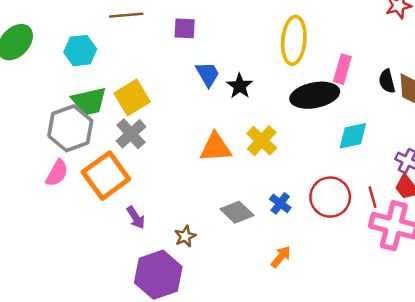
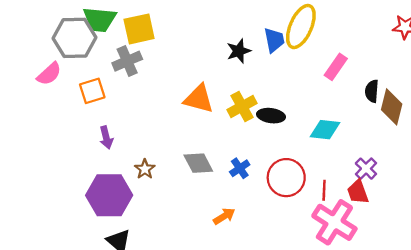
blue trapezoid: (208, 74) -> (274, 40), moved
black ellipse: (315, 95) -> (271, 116), moved, size x0.6
orange square: (106, 176) -> (92, 91), size x0.6
brown star: (185, 236) -> (145, 169), turned -30

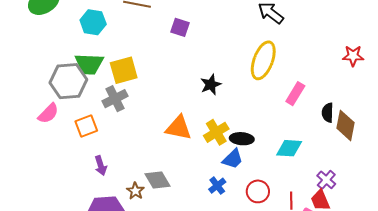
blue trapezoid: (274, 40) -> (233, 159), moved, turned 60
gray diamond: (198, 163) -> (158, 180), moved
red circle: (286, 178) -> (258, 191), size x0.7

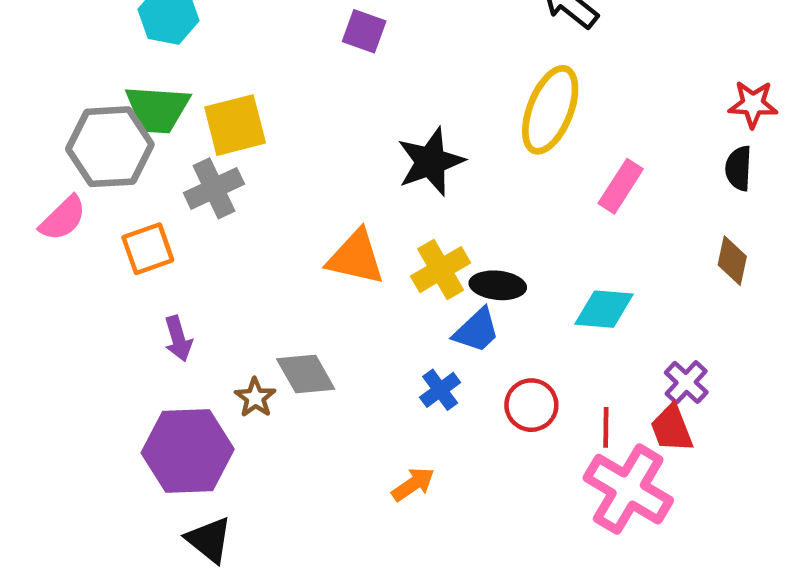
black star: (211, 85) -> (431, 162), size x1.4
black semicircle: (328, 113) -> (739, 168), moved
brown diamond: (345, 125) -> (732, 261), size x0.7

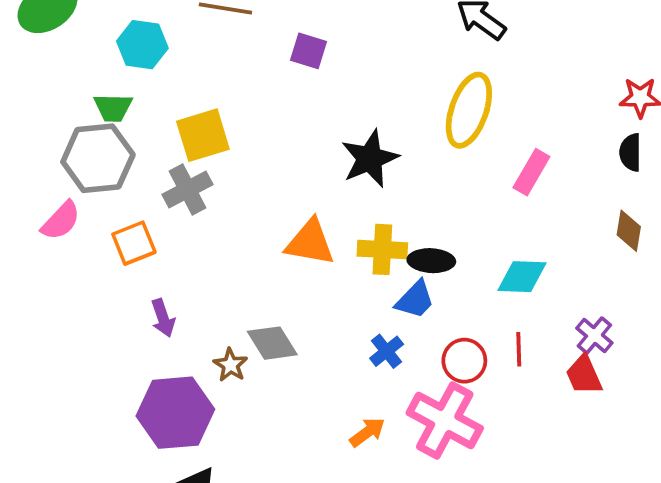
green trapezoid: (157, 109) -> (113, 108), moved, size x0.7
yellow cross: (441, 270) -> (382, 249), turned 36
red line: (606, 427) -> (519, 349), moved
pink cross: (628, 489) -> (445, 420), moved

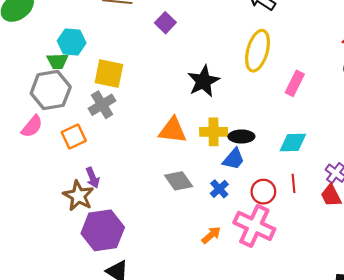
cyan hexagon: (142, 45) -> (72, 42), moved
purple square: (309, 51) -> (165, 23), turned 30
yellow square: (203, 135) -> (109, 74), turned 32
gray diamond: (272, 343) -> (179, 181), moved
brown star: (230, 365) -> (78, 196), moved, size x1.6

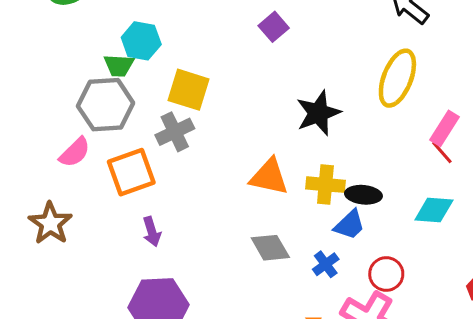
orange square: (74, 137) -> (131, 172), size x1.4
red line: (294, 183) -> (442, 152), moved, turned -42
brown star: (78, 196) -> (50, 223), moved

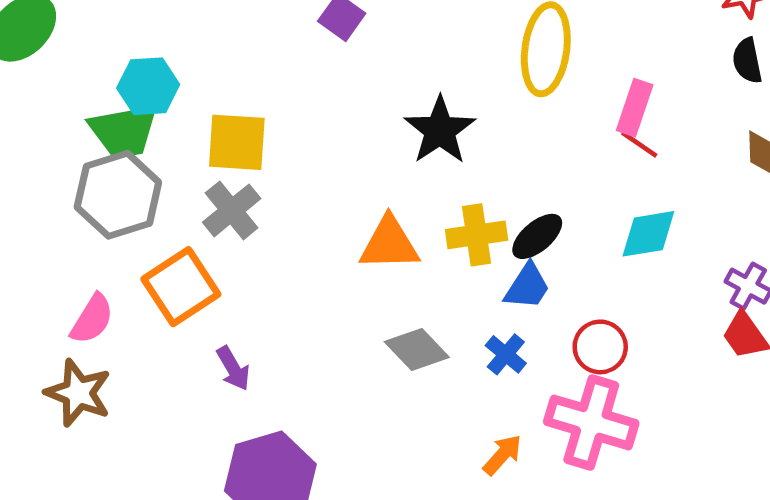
green trapezoid: (119, 65) -> (124, 131), size x1.5
pink semicircle: (75, 152) -> (92, 319), moved
black ellipse: (363, 195) -> (537, 236), turned -32

